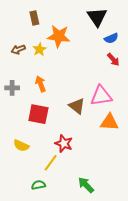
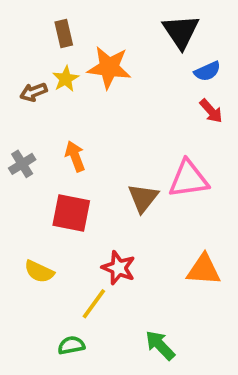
yellow star: (39, 49) -> (66, 79), moved
gray cross: (12, 88) -> (22, 164), turned -32
brown triangle: (77, 106) -> (143, 198), turned 30
orange triangle: (109, 122) -> (204, 270), moved

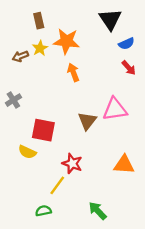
orange arrow: (75, 156) -> (73, 72), moved
yellow semicircle: (39, 272) -> (27, 152), moved

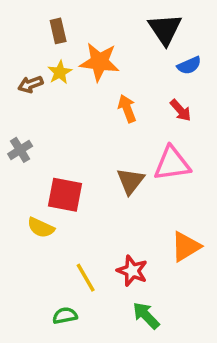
red arrow: (129, 68) -> (181, 110), moved
orange arrow: (73, 72) -> (127, 109), moved
red star: (72, 164) -> (132, 271), moved
orange triangle: (124, 165) -> (186, 247), turned -35
yellow line: (57, 185) -> (86, 278), turned -66

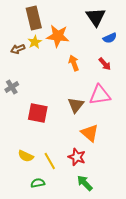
brown rectangle: (58, 31) -> (34, 18), size x1.6
yellow semicircle: (41, 228) -> (26, 156), moved
orange triangle: (186, 247) -> (90, 133), moved, turned -48

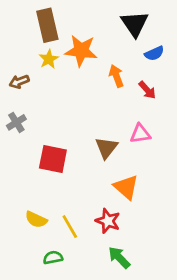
brown arrow: (18, 49) -> (19, 82), moved
orange arrow: (74, 63) -> (116, 76), moved
pink triangle: (100, 95) -> (140, 134), size x0.7

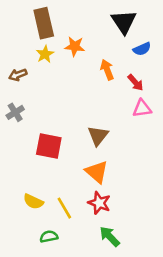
orange star: (81, 51) -> (75, 46), size x0.7
pink triangle: (140, 134) -> (142, 108), moved
orange triangle: (126, 187) -> (97, 172), moved

